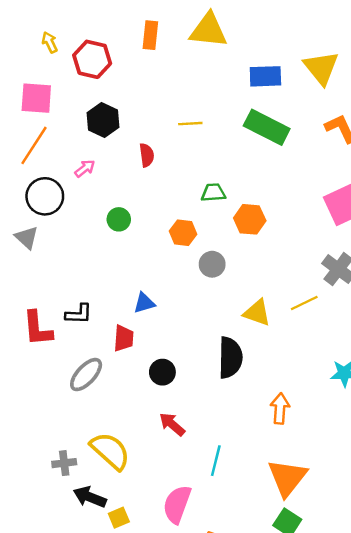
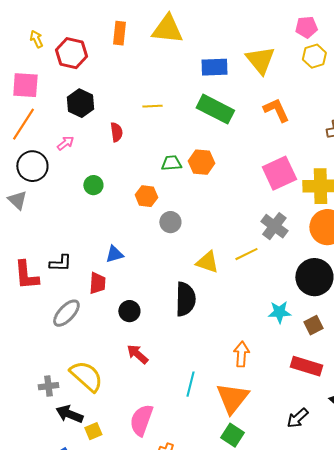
orange hexagon: (250, 219) -> (201, 162), moved
orange arrow: (280, 408) -> (241, 354), moved
cyan line: (216, 461) -> (190, 384), moved

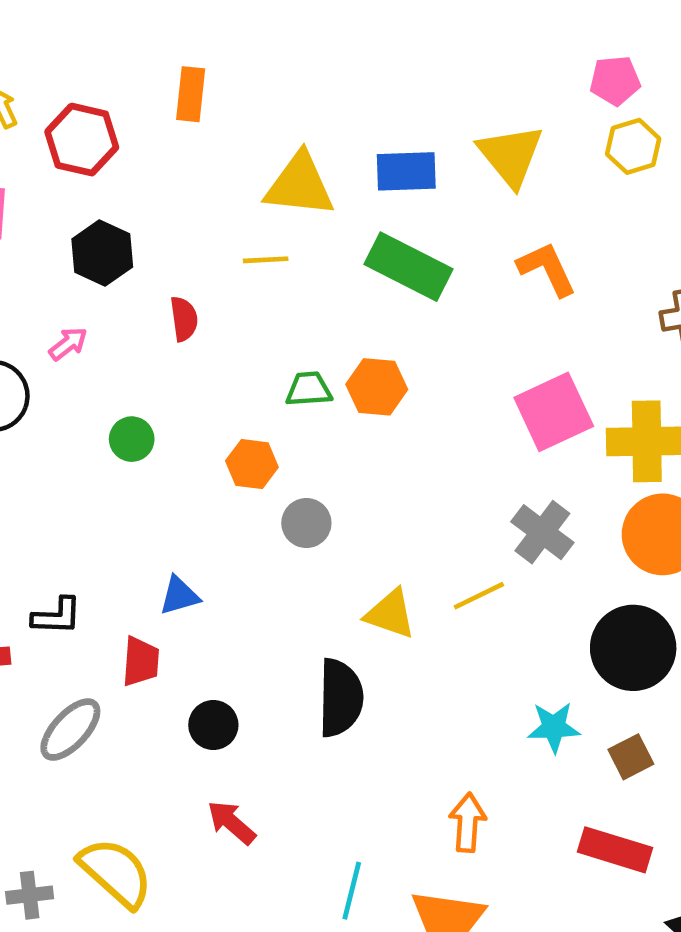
yellow triangle: (167, 29) -> (300, 185), moved

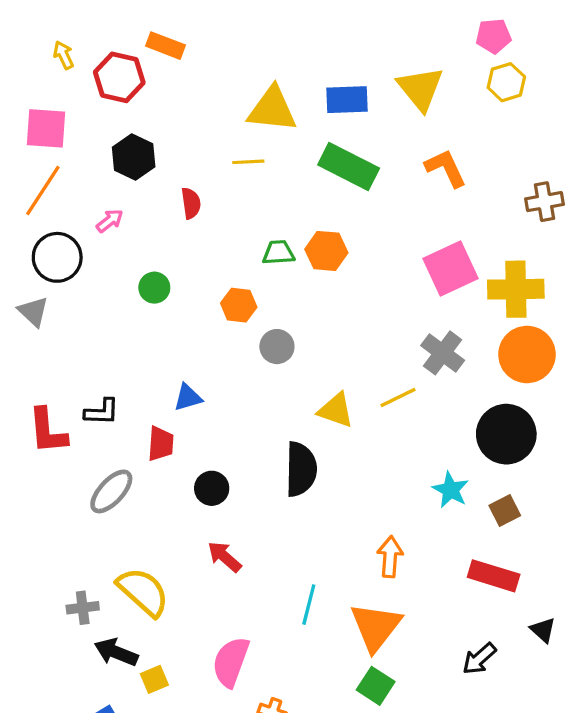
orange rectangle: (191, 94) -> (165, 46), moved, turned -75
cyan star: (554, 727) -> (451, 490), turned 30

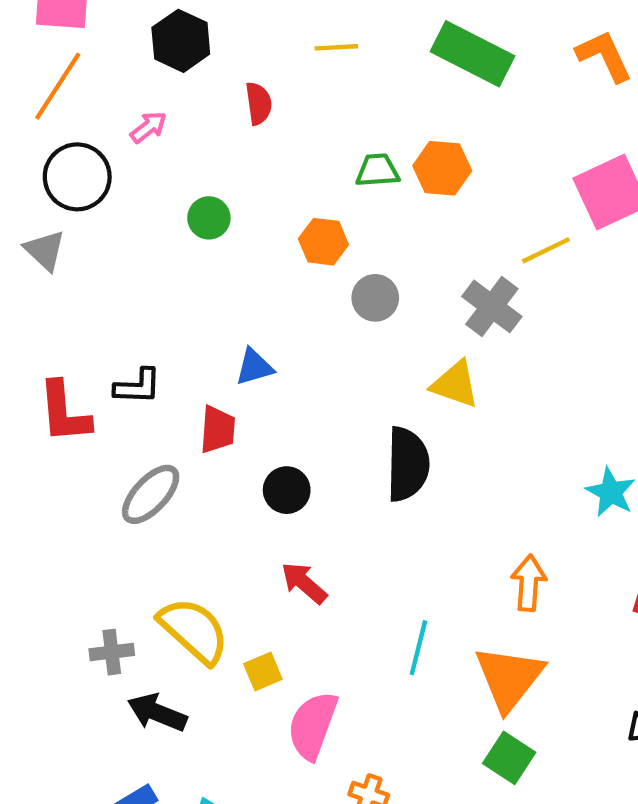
gray cross: (443, 353) -> (492, 306), moved
yellow line: (398, 397) -> (546, 250), moved
yellow square: (154, 679) -> (263, 671), moved

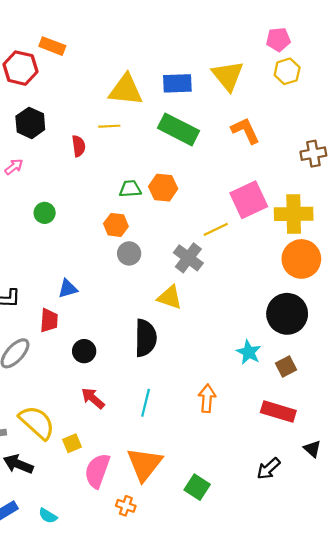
red semicircle: (259, 103) -> (79, 146), moved
orange hexagon: (323, 242) -> (116, 225), moved
cyan line: (418, 648) -> (146, 403), moved
orange triangle: (509, 678) -> (144, 464), moved

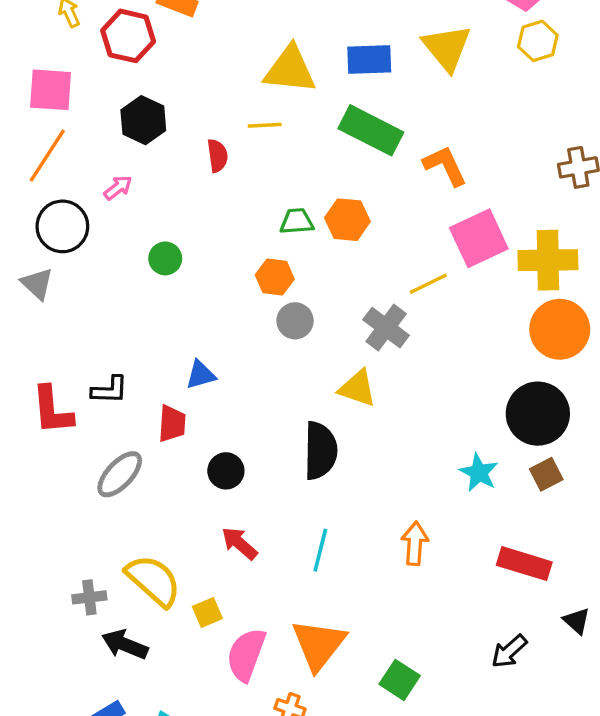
orange L-shape: (245, 131) -> (445, 166), moved
brown square: (286, 366) -> (546, 474), moved

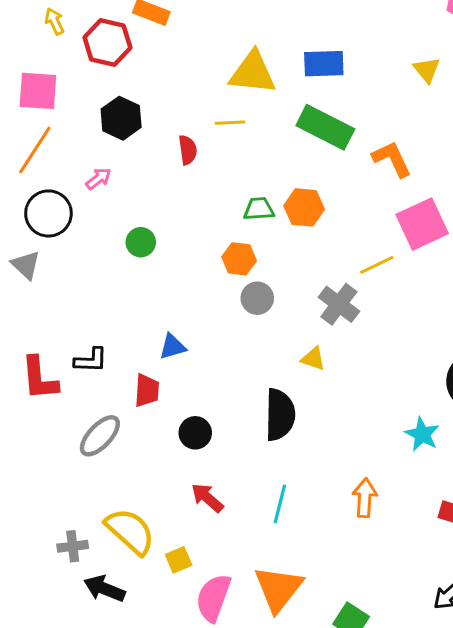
yellow triangle: (447, 48) -> (427, 70), moved, size x0.6
yellow triangle: (357, 388) -> (313, 359), size x0.7

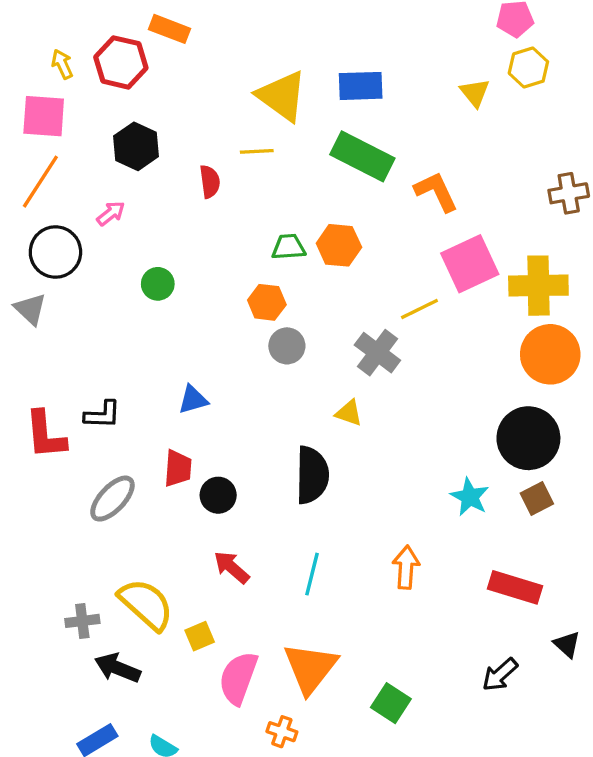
yellow arrow: (55, 21) -> (62, 64), moved
yellow triangle: (253, 73) -> (282, 96), turned 30
red trapezoid: (147, 390) -> (178, 468), moved

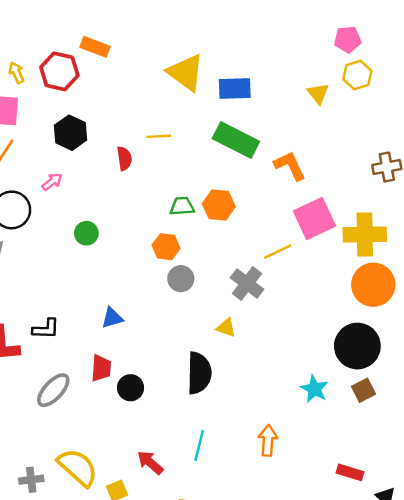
yellow triangle: (282, 96) -> (186, 73), moved
red arrow: (232, 567) -> (150, 463), moved
red rectangle: (515, 587) -> (350, 472), moved, size x0.7

